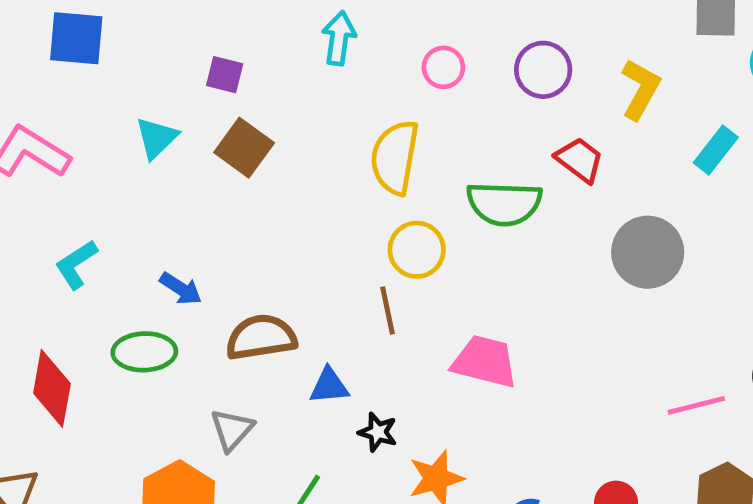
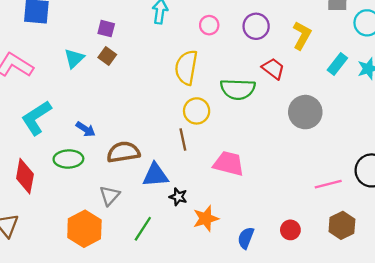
brown square: (244, 148) -> (107, 56), moved, size x0.7
cyan L-shape: (76, 264) -> (36, 118), size x1.5
blue triangle: (329, 386) -> (155, 175), size x1.4

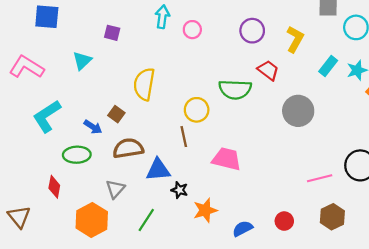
pink circle: (209, 25) -> (192, 30), moved
brown square: (107, 56) -> (116, 114), moved
yellow semicircle: (186, 67) -> (144, 84), moved
red diamond: (25, 176) -> (54, 187), moved, size x0.7
blue semicircle: (246, 238) -> (243, 229), turned 42

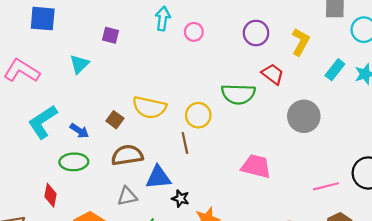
yellow semicircle: (144, 84) -> (149, 107), moved, turned -88
blue arrow: (93, 127) -> (79, 131), moved
pink trapezoid: (227, 159) -> (256, 166), moved
gray triangle: (115, 189) -> (127, 196), moved, turned 36

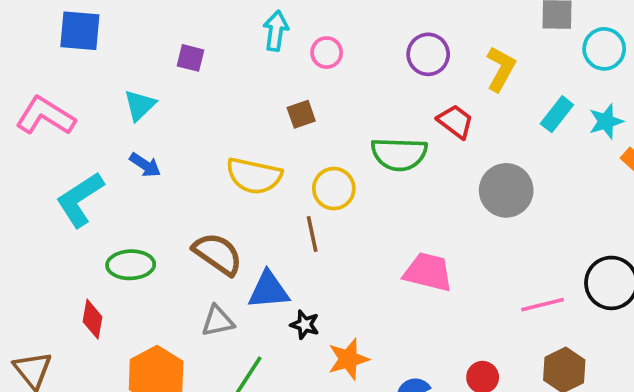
brown square: (115, 120) -> (301, 114), moved, turned 35
blue arrow: (79, 131) -> (145, 165), moved
brown semicircle: (127, 155) -> (218, 254), turned 44

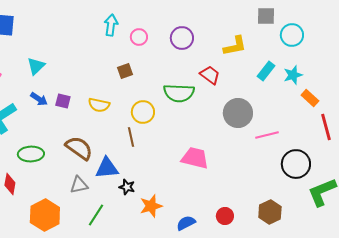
purple circle: (428, 54) -> (182, 38), moved
purple square: (190, 58) -> (63, 101), moved
yellow L-shape: (501, 69) -> (235, 46), turned 50
yellow semicircle: (254, 176) -> (99, 105), size x0.7
pink line: (542, 305) -> (267, 135), moved

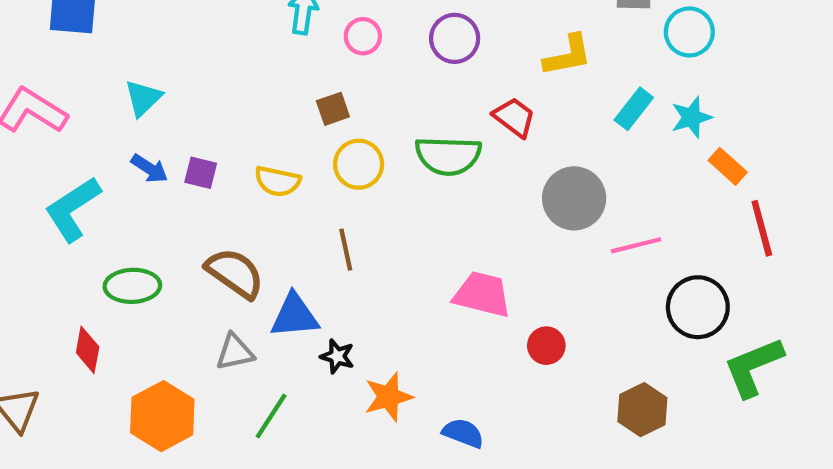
yellow circle: (143, 112) -> (359, 164), moved
red circle: (225, 216) -> (546, 346), moved
blue semicircle: (186, 223) -> (463, 433), turned 48

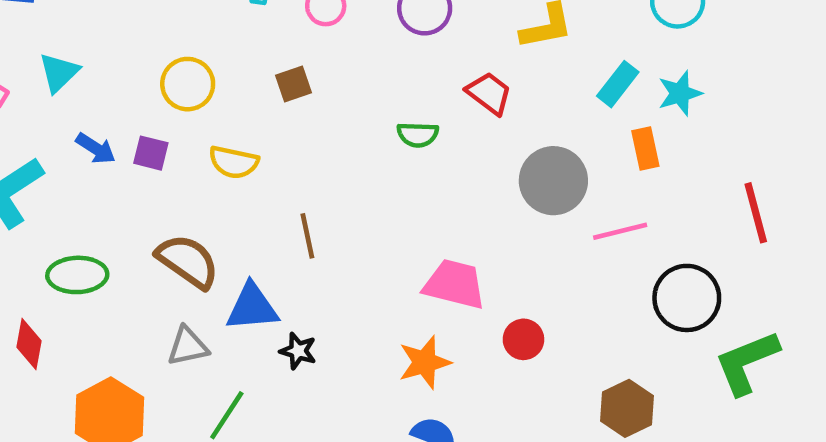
cyan triangle: (143, 98) -> (59, 73), moved
green semicircle: (448, 156) -> (418, 135), size x0.6
yellow circle: (359, 164) -> (188, 84), moved
orange rectangle: (728, 166) -> (645, 148), moved, turned 36
orange star: (388, 397) -> (425, 362), moved

